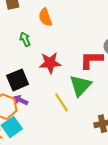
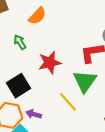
orange semicircle: (45, 17) -> (37, 16), turned -108
purple arrow: (21, 100) -> (34, 114), moved

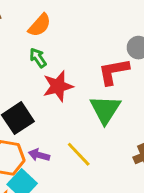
green arrow: (20, 42) -> (38, 58), moved
yellow line: (68, 102) -> (79, 154), moved

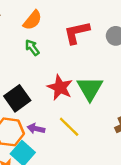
red L-shape: (114, 71) -> (77, 33), moved
red star: (58, 86) -> (60, 87), moved, turned -30

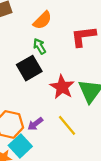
black square: (17, 98) -> (29, 68), moved
purple arrow: (36, 129) -> (35, 124), turned -56

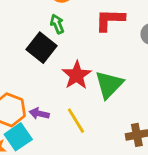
black square: (29, 68) -> (42, 48), turned -30
purple arrow: (35, 124) -> (39, 114), turned 42

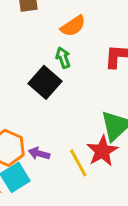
red star: (77, 75) -> (102, 151), moved

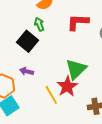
purple arrow: (39, 153) -> (27, 71), moved

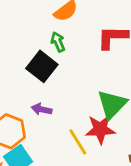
red star: (67, 86) -> (100, 129), turned 30

